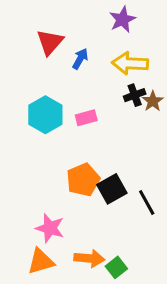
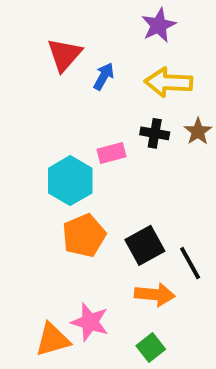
black cross: (135, 95) -> (155, 133), moved, turned 30
cyan hexagon: (45, 115) -> (70, 181), moved
orange pentagon: (83, 180) -> (84, 236), moved
pink star: (50, 228) -> (90, 322), moved
orange arrow: (89, 258) -> (155, 294), moved

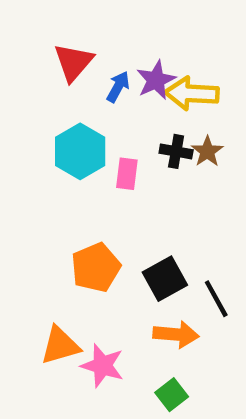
purple star: (159, 25) -> (156, 80), moved
brown star: (198, 131) -> (207, 151), moved
pink rectangle: (111, 153) -> (127, 174), turned -68
cyan hexagon: (70, 181) -> (80, 151), moved
orange triangle: (53, 340) -> (60, 346), moved

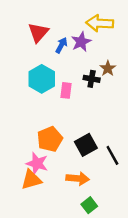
yellow arrow: (192, 93) -> (100, 23), moved
brown star: (207, 151) -> (108, 68), moved
orange arrow: (176, 334) -> (78, 179), moved
pink star: (102, 366) -> (37, 163), moved

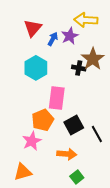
brown star: (108, 68) -> (93, 59), size x1.6
pink rectangle: (66, 90) -> (57, 98), moved, size x1.6
pink star: (37, 163) -> (32, 141), turned 30
orange triangle: (31, 180) -> (23, 172), moved

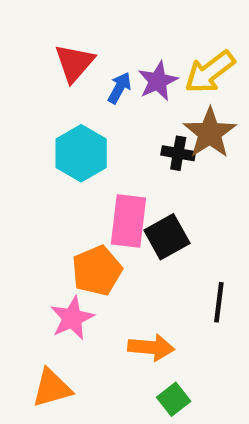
yellow arrow: (86, 20) -> (210, 72), moved, turned -40
black square: (74, 125) -> (167, 237), moved
black line: (97, 134) -> (219, 302), turned 36

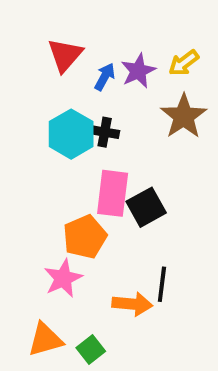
yellow arrow: (210, 72) -> (184, 63), size x0.7
black cross: (178, 153) -> (105, 132), moved
black line: (219, 302) -> (162, 284), moved
green square: (174, 399) -> (91, 349), moved

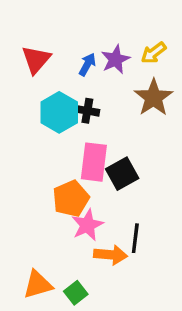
red triangle: (65, 55) -> (36, 59), moved
pink star: (63, 278) -> (87, 225), moved

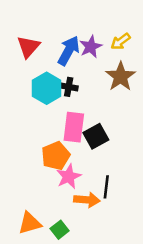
blue arrow: (87, 64) -> (69, 51), size x1.6

